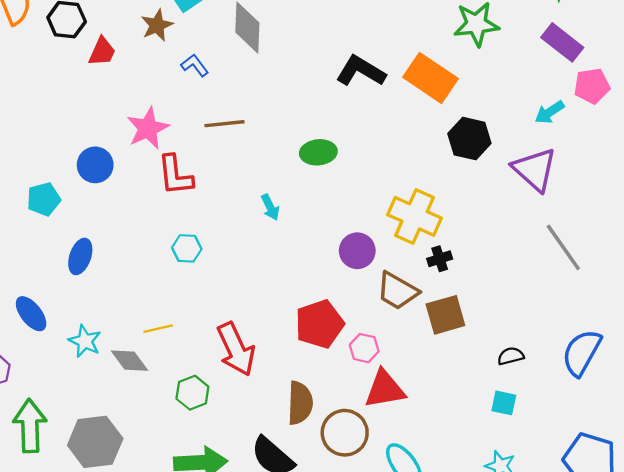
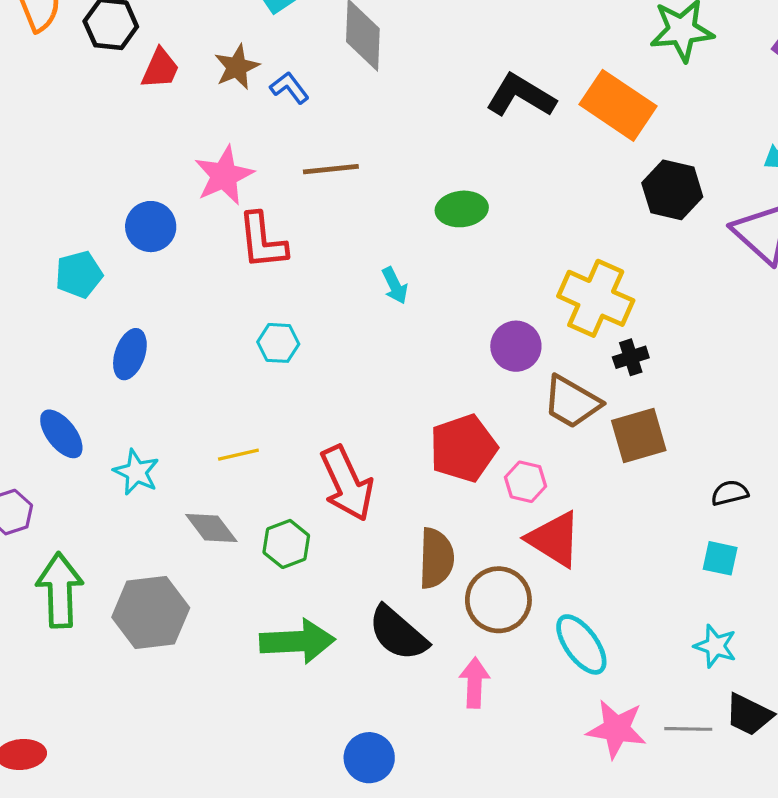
brown star: (157, 25) -> (237, 67), moved
gray diamond: (129, 361) -> (211, 528), moved
red triangle: (385, 389) -> (554, 539), turned 42

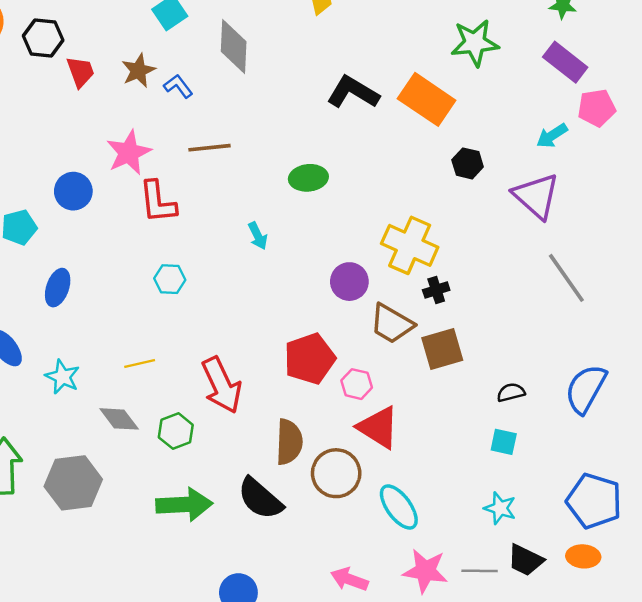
red trapezoid: (160, 69) -> (81, 72), turned -44
black hexagon: (672, 190) -> (468, 163), size x0.7
pink arrow: (474, 683) -> (349, 579), moved, turned -72

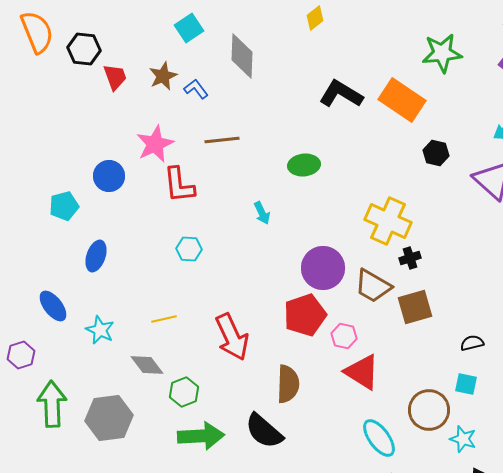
purple circle: (349, 282) -> (323, 268), moved, size x1.4
green hexagon: (176, 431) -> (184, 392), moved
brown circle: (336, 473) -> (429, 410), moved

